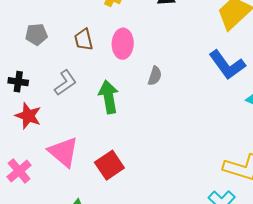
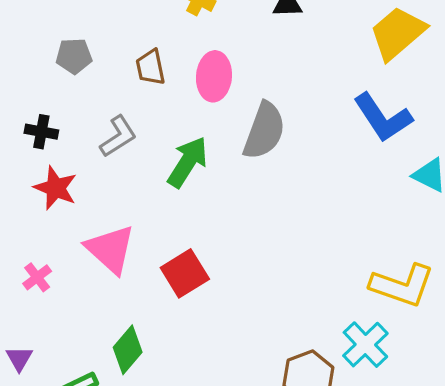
gray semicircle: (155, 76) -> (264, 131), size x1.8
green arrow: (109, 97) -> (188, 162), turned 40
pink cross: (19, 171) -> (37, 277), size x0.7

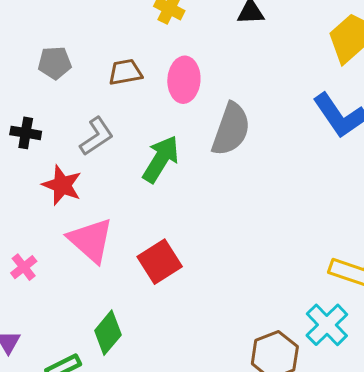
brown trapezoid: (150, 67) -> (125, 72), turned 92
red star: (56, 188) -> (62, 185), moved

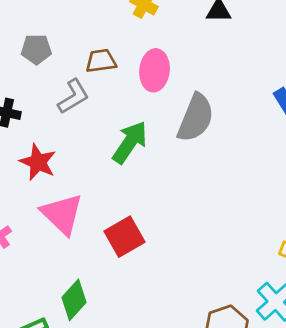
gray L-shape: (97, 136) -> (73, 97), moved

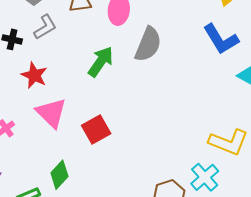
gray L-shape: (73, 97) -> (45, 27), moved

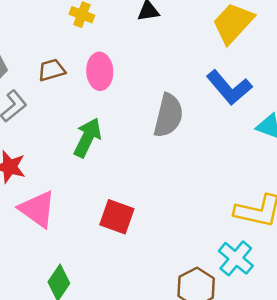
gray semicircle: (148, 44) -> (168, 115), moved
red square: (96, 129) -> (117, 217), moved, turned -32

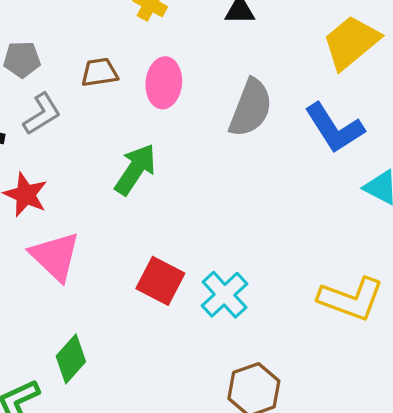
gray semicircle: (168, 115) -> (251, 108), moved
cyan cross: (236, 258) -> (225, 295), moved

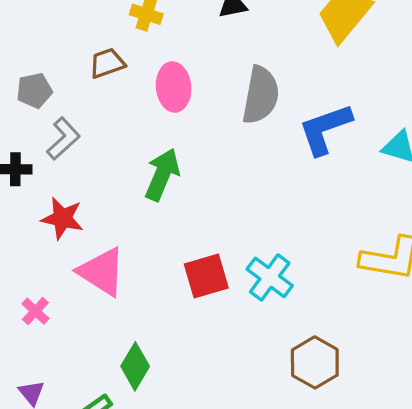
brown trapezoid: (99, 72) -> (107, 63), moved
blue L-shape: (334, 128) -> (325, 129), moved, turned 114
red square: (160, 281) -> (206, 276), turned -33

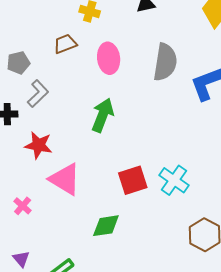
green diamond: (135, 366) -> (106, 226), moved, turned 52

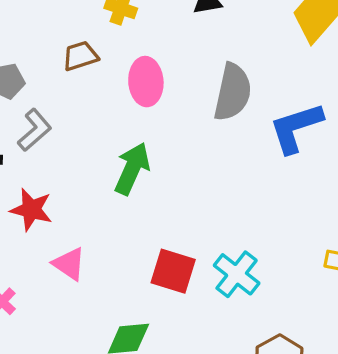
pink triangle: (65, 179) -> (69, 264), size x0.7
red square: (133, 180) -> (173, 271), turned 32

